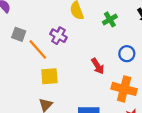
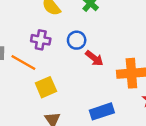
blue circle: (127, 54) -> (77, 40), moved

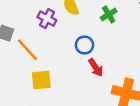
purple cross: (41, 40) -> (47, 19), moved

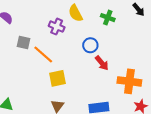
green cross: (109, 14) -> (108, 18), turned -32

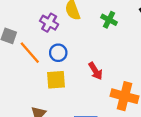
blue circle: (90, 45) -> (58, 53), moved
yellow square: (57, 78) -> (56, 80), moved

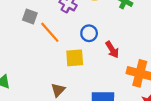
blue circle: (58, 53) -> (89, 33), moved

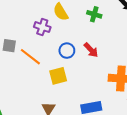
red arrow: (112, 50) -> (91, 50), moved

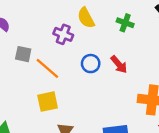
yellow square: (58, 76) -> (48, 102), moved

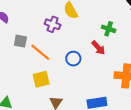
green cross: (125, 23) -> (109, 29), moved
blue circle: (91, 64) -> (73, 59), moved

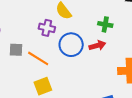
red arrow: (98, 48) -> (97, 45), turned -56
blue circle: (73, 59) -> (71, 45), moved, size x1.5

